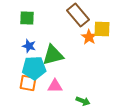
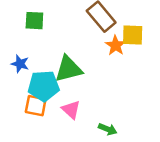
blue star: (29, 46) -> (20, 64), moved
pink triangle: (55, 86) -> (71, 110), turned 42

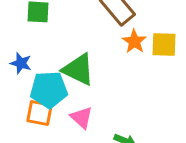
yellow square: (133, 35) -> (164, 45), moved
green triangle: (68, 69) -> (78, 69), turned 40

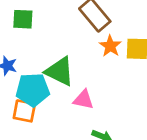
pink triangle: (82, 118) -> (84, 100), moved, turned -30

